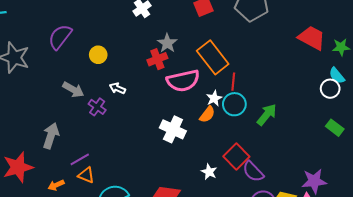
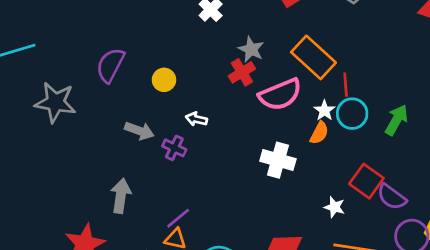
purple line: (80, 159) -> (178, 218), moved

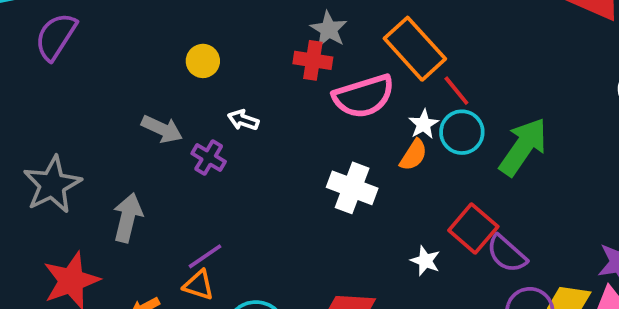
purple semicircle: (110, 65) -> (56, 37), moved
red cross: (242, 72) -> (313, 60), turned 35
red line: (346, 85) -> (456, 91), turned -40
gray star: (55, 102) -> (52, 185), moved, turned 30
green arrow: (396, 120) -> (523, 147), size x1.4

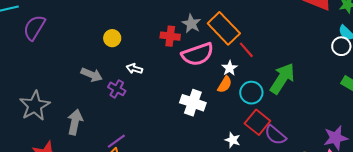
gray star: (329, 29) -> (191, 24), moved
cyan circle: (462, 132) -> (251, 93), moved

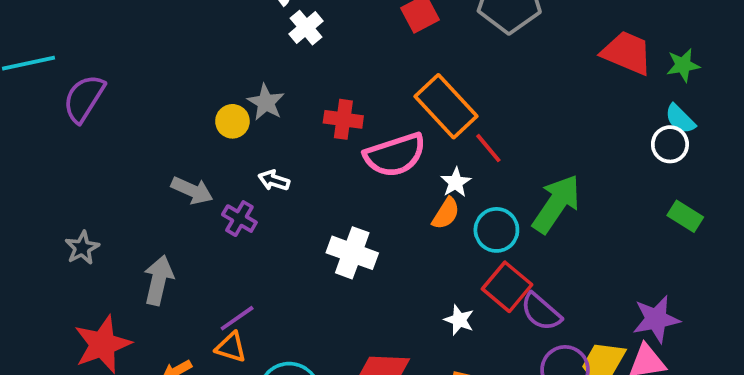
gray star: (191, 24) -> (266, 102), moved
white cross: (193, 103) -> (352, 253), moved
gray star: (35, 106) -> (82, 248), size x0.6

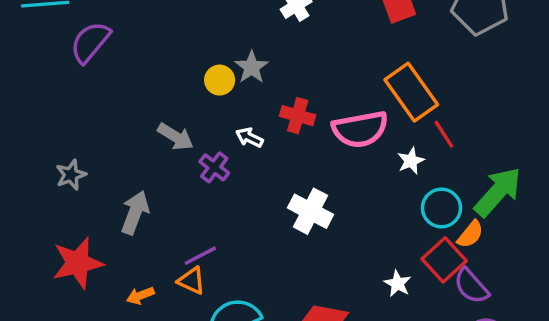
red cross: (343, 119) -> (298, 116), moved
orange semicircle: (446, 213) -> (470, 234), moved

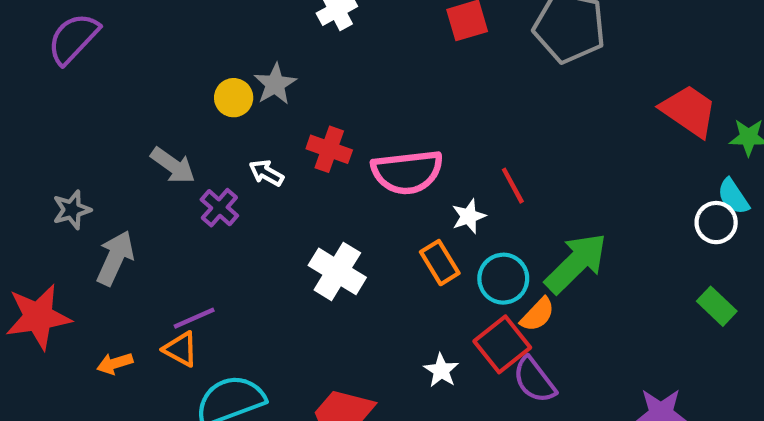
orange rectangle: (411, 92) -> (440, 263), moved, size x0.6
gray star: (71, 175) -> (72, 210), moved

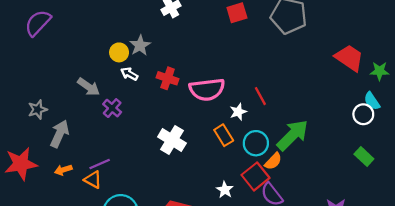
white arrow: (266, 173) -> (129, 74), moved
orange arrow: (115, 363) -> (63, 170), moved

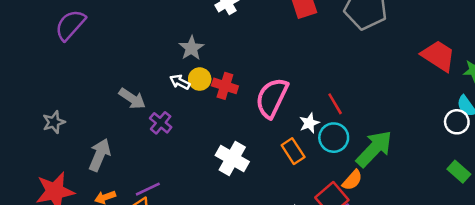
yellow circle: (119, 52) -> (200, 79), moved
pink semicircle: (207, 90) -> (272, 98), turned 124
gray star: (38, 110) -> (54, 122), moved
cyan circle: (256, 143) -> (334, 138), moved

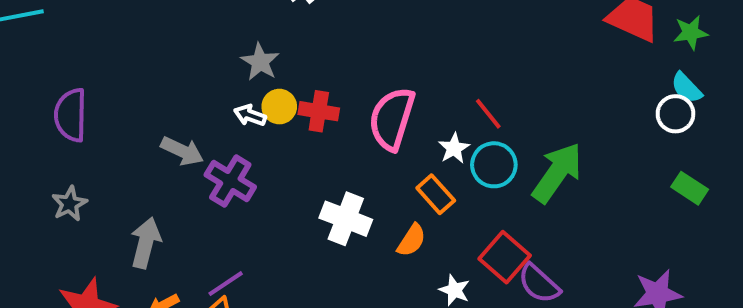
purple semicircle: (70, 25) -> (71, 115), moved, turned -32
purple cross: (161, 123) -> (230, 181), size x1.4
orange semicircle: (352, 180) -> (412, 240), moved

